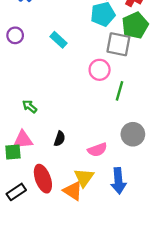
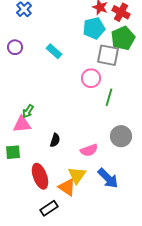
green arrow: (30, 106) -> (28, 111), turned -96
pink triangle: (23, 140) -> (22, 124), moved
blue arrow: (118, 181) -> (108, 178), turned -40
black rectangle: (16, 192) -> (49, 208), moved

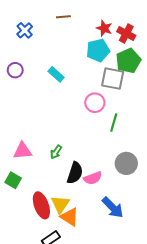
green arrow: (28, 111) -> (56, 152), moved
black semicircle: (55, 140) -> (75, 173), moved, size x1.5
green square: (13, 152) -> (13, 180), turned 35
yellow triangle: (77, 175) -> (60, 204), moved

